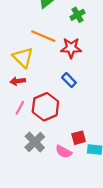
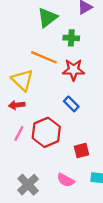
green cross: (78, 15) -> (71, 38), moved, turned 32
red square: (79, 138) -> (81, 151), moved
gray cross: (35, 142) -> (28, 185), moved

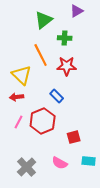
orange line: (44, 57) -> (41, 55), turned 40
blue rectangle: (71, 104) -> (57, 96), moved

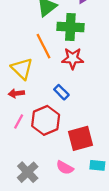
green cross: (65, 38) -> (70, 27), size x1.6
red square: (74, 137) -> (81, 138), size x1.6

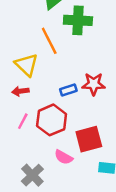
red star: (73, 58) -> (94, 84), moved
blue rectangle: (61, 92) -> (68, 90), turned -63
pink semicircle: (65, 168) -> (64, 157), moved

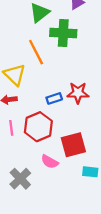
pink line: (23, 121) -> (11, 128), turned -35

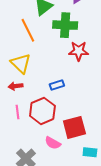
orange line: (36, 52) -> (28, 30), moved
red star: (78, 93) -> (79, 51), moved

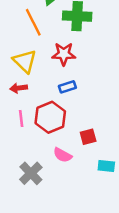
red star: (79, 51) -> (64, 54), moved
red square: (74, 127) -> (88, 137), size x0.6

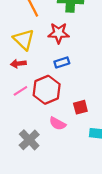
pink line: (21, 118) -> (20, 91), turned 64

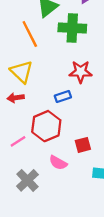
red star: (59, 33) -> (81, 72), moved
pink line: (20, 91) -> (18, 141), moved

